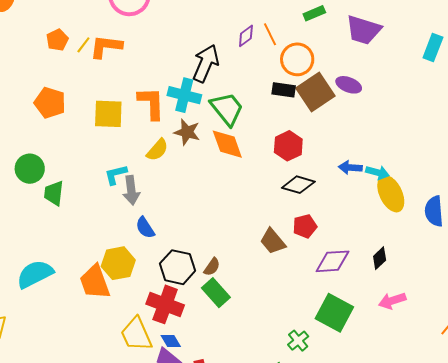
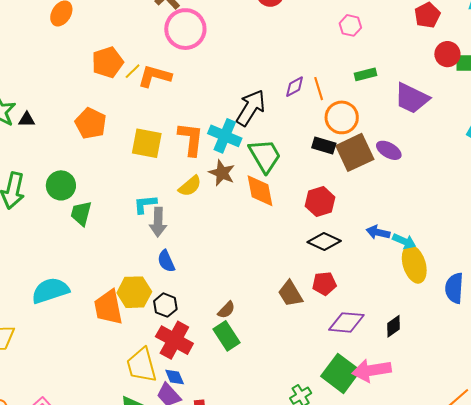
orange pentagon: (57, 40) -> (108, 62), size x1.4
black hexagon: (178, 267) -> (165, 305), moved, size x0.7
pink arrow: (392, 301) -> (372, 370), moved, size x1.4

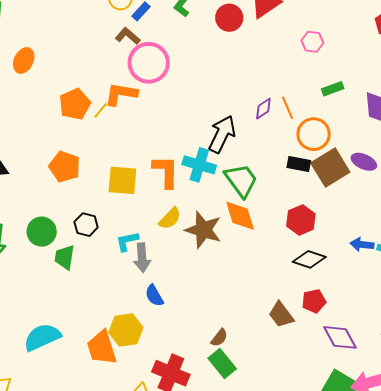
orange L-shape: (155, 76) -> (121, 94), moved
brown star: (222, 173) -> (203, 230), moved, size x1.4
black hexagon: (165, 305) -> (86, 225), moved
purple diamond: (346, 322) -> (340, 337), turned 63

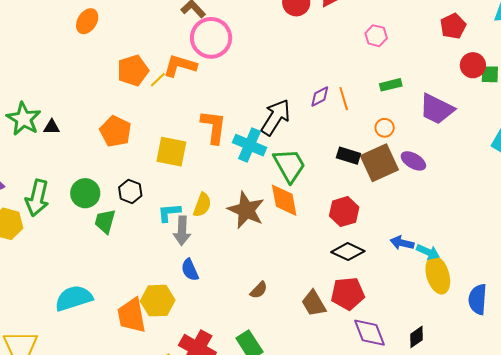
orange circle: (314, 134) -> (385, 128), moved, size x0.6
orange L-shape: (166, 172) -> (214, 127), moved
yellow semicircle: (170, 218) -> (202, 205), moved, turned -30
red pentagon: (314, 301) -> (348, 294), size x1.4
brown semicircle: (219, 338) -> (259, 290), moved

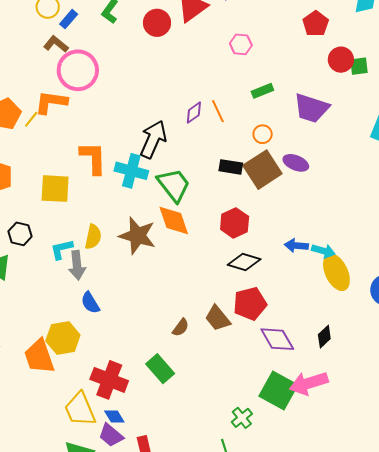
brown semicircle: (259, 290) -> (181, 327), moved

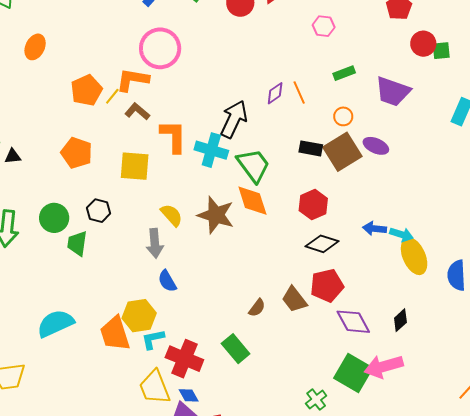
brown L-shape: (56, 44) -> (137, 111), moved
yellow semicircle: (93, 237) -> (172, 215), turned -55
cyan L-shape: (62, 249) -> (153, 339), moved

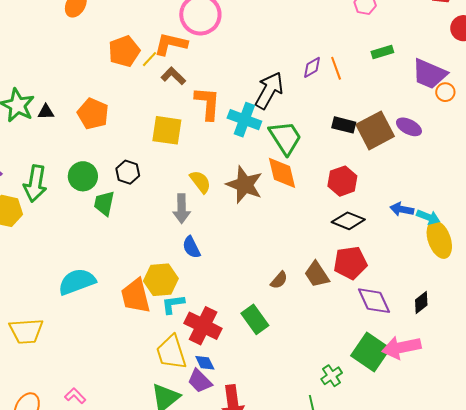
orange circle: (343, 116) -> (445, 92), moved
orange pentagon: (77, 153) -> (93, 114), moved

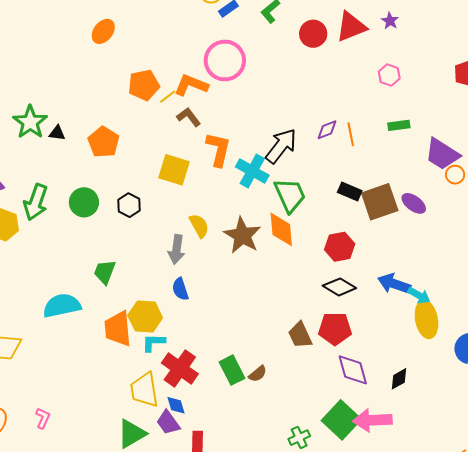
green trapezoid: (104, 203) -> (105, 272), moved
blue arrow: (402, 209) -> (394, 284), size x1.4
brown semicircle: (279, 280) -> (258, 374), moved
pink L-shape: (75, 396) -> (43, 418), turned 60

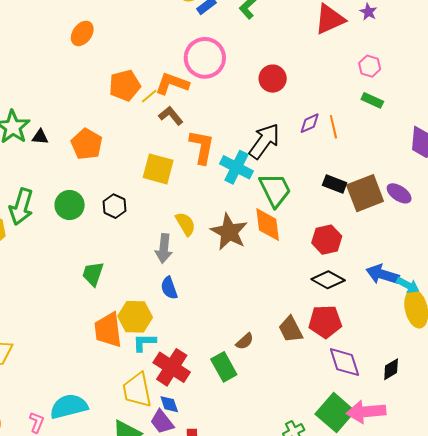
red circle: (313, 34) -> (273, 79), moved
green rectangle: (399, 125) -> (372, 100), moved, turned 35
cyan semicircle: (62, 306) -> (69, 406), moved
brown semicircle: (258, 374) -> (245, 341), moved

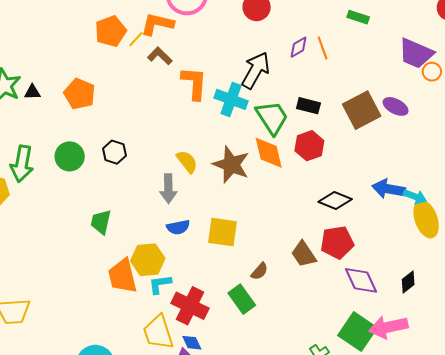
yellow square: (158, 169) -> (222, 232), moved
black rectangle: (335, 184) -> (308, 106), moved
red hexagon: (327, 240) -> (309, 146), moved
blue semicircle: (169, 288) -> (178, 227), turned -75

